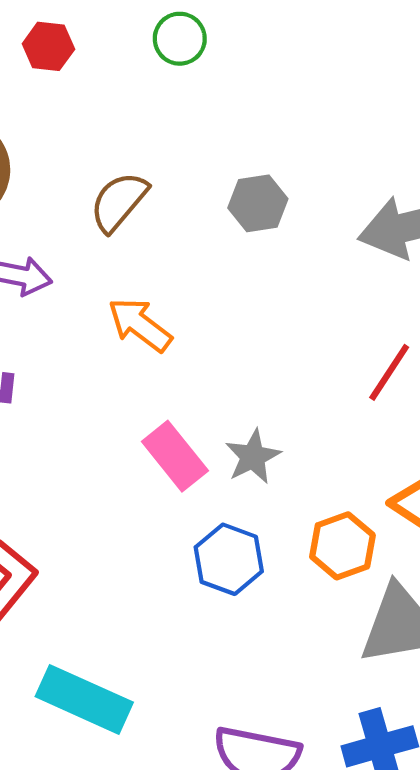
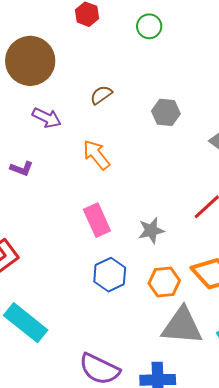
brown semicircle: (119, 202) -> (101, 95), size x0.7
gray star: (253, 457) -> (151, 230), moved

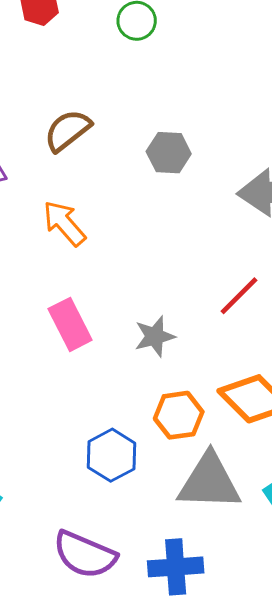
brown semicircle: (101, 95) -> (67, 130), size x1.4
blue hexagon: (110, 275) -> (112, 455), moved

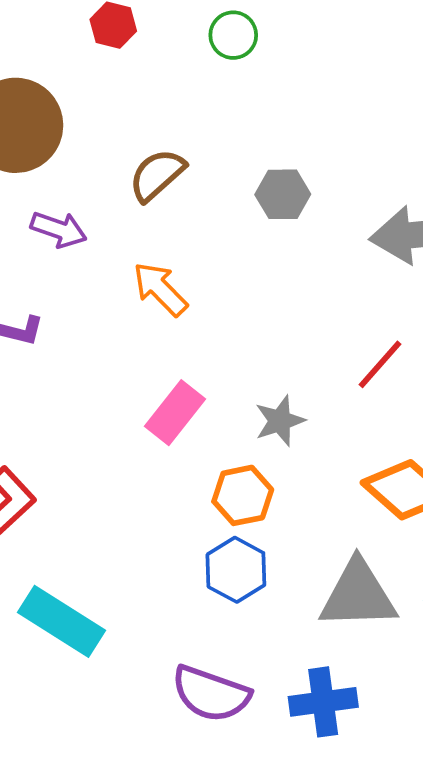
pink rectangle: (70, 324) -> (175, 413), turned 69
orange hexagon: (179, 415) -> (243, 495), moved

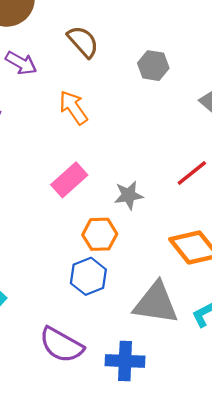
brown semicircle: (157, 175) -> (83, 42), turned 80

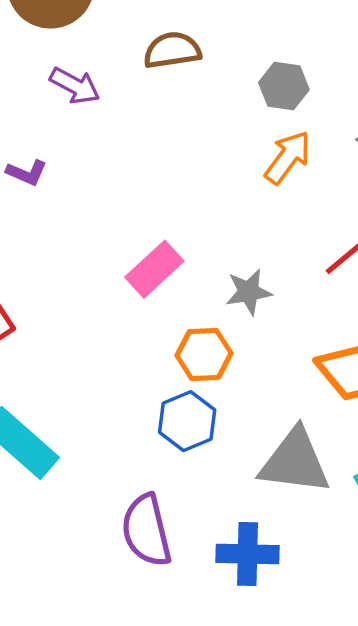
brown semicircle: (83, 42) -> (172, 50), turned -56
orange arrow: (73, 108) -> (288, 158), moved, turned 72
purple semicircle: (61, 345) -> (146, 530), turned 48

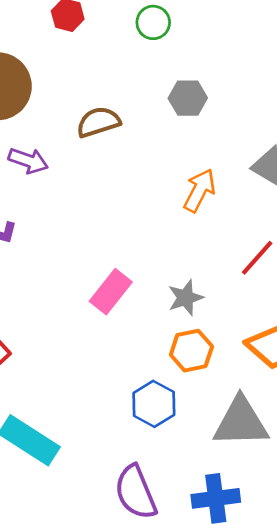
gray hexagon: (284, 86) -> (188, 98), moved
orange hexagon: (204, 354) -> (191, 351), moved

